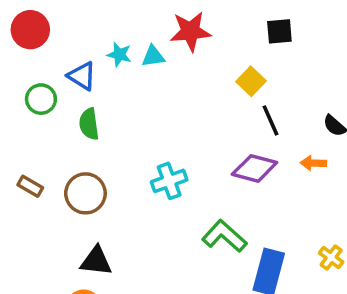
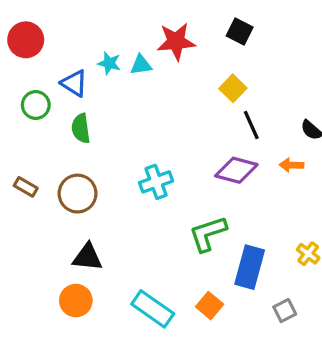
black square: (279, 31) -> (240, 31), moved, turned 32
green L-shape: (224, 236) -> (208, 234), turned -60

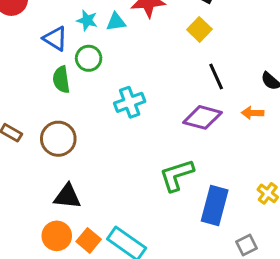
yellow square: (233, 88) -> (199, 29), moved
green circle: (36, 105) -> (89, 58), moved
cyan cross: (156, 182) -> (130, 102), moved
orange square: (210, 306) -> (89, 240), moved

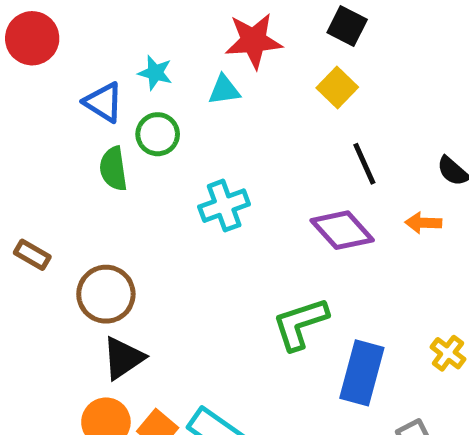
cyan triangle: (116, 22) -> (224, 90), moved
purple diamond: (202, 117) -> (342, 230), turned 33
brown circle: (58, 139) -> (106, 294), moved
black triangle: (67, 196) -> (123, 358), turned -40

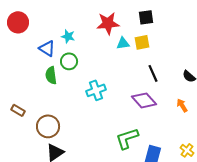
black square: (347, 26) -> (146, 17), turned -35
yellow square: (337, 87) -> (142, 42), turned 35
cyan triangle: (224, 90) -> (123, 43), moved
orange arrow: (423, 223) -> (182, 105), moved, turned 56

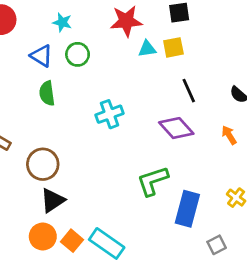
cyan star: (68, 36) -> (62, 22), moved
green circle: (69, 61) -> (78, 54), moved

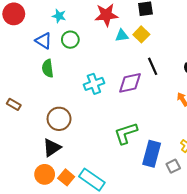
yellow square: (173, 47) -> (141, 34), turned -35
purple diamond: (176, 128) -> (130, 83), moved, turned -60
brown circle: (43, 164) -> (59, 119), moved
gray square: (217, 245) -> (173, 166), moved

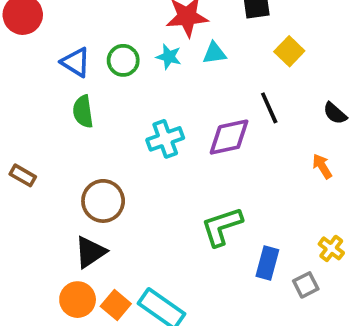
cyan star: (59, 16) -> (169, 57), moved
yellow square: (141, 34) -> (289, 51), moved
blue rectangle: (152, 154) -> (267, 263), size x0.7

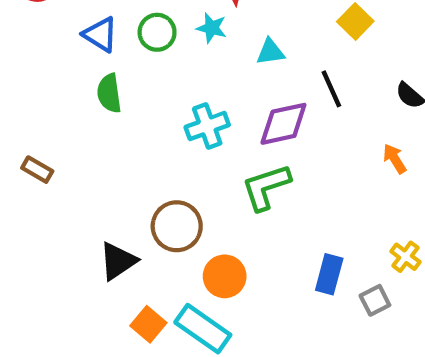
cyan triangle: (214, 53) -> (270, 52), moved
brown circle: (103, 201) -> (177, 226), moved
green L-shape: (222, 227) -> (266, 187), moved
orange circle: (78, 300) -> (225, 276), moved

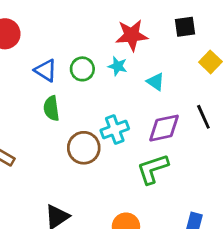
cyan triangle: (270, 52) -> (156, 82), turned 42
black line: (331, 89) -> (203, 117), moved
brown circle: (177, 226) -> (84, 148), moved

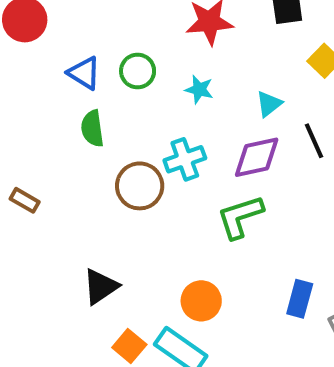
cyan star: (118, 66) -> (199, 89), moved
cyan triangle: (156, 82) -> (269, 104), moved, turned 48

